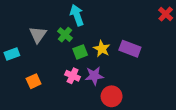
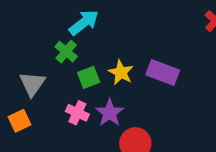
cyan arrow: (77, 15) -> (84, 23), turned 72
gray triangle: (38, 35) -> (32, 84), moved
purple star: (94, 76) -> (110, 113), turned -30

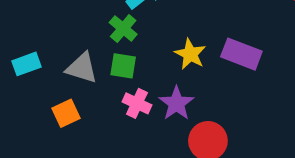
green square: (89, 77) -> (123, 66), moved, turned 30
gray triangle: (32, 84) -> (82, 68), turned -48

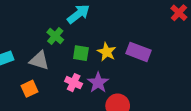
green cross: (123, 28) -> (55, 36), moved
green square: (123, 66) -> (81, 53), moved

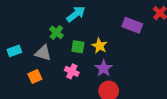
purple rectangle: (138, 52) -> (132, 25), moved
purple star: (98, 83) -> (104, 68), moved

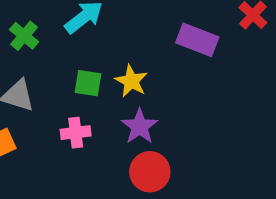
green cross: (56, 32) -> (24, 36), moved
pink cross: (72, 71) -> (76, 133), turned -32

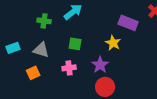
green cross: (24, 36) -> (44, 21), turned -32
yellow star: (131, 81) -> (113, 43), moved

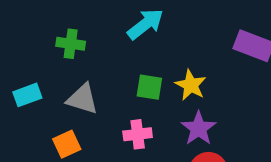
green cross: (44, 21) -> (71, 44), moved
yellow star: (113, 43) -> (191, 85), moved

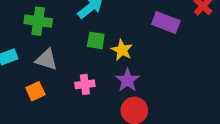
green cross: (71, 44) -> (38, 21), size x1.4
green square: (149, 87) -> (96, 40), moved

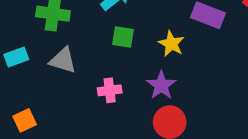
yellow star: (122, 50) -> (171, 44), moved
orange square: (35, 91) -> (25, 120), moved

